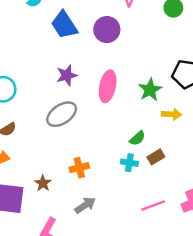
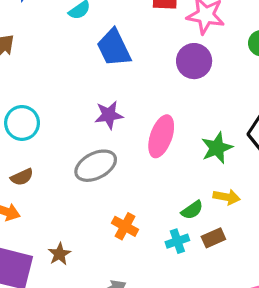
purple circle: (107, 30) -> (194, 61), moved
yellow arrow: (172, 114) -> (227, 197), moved
cyan cross: (129, 163) -> (177, 241), turned -35
orange cross: (79, 168) -> (125, 226), moved, turned 36

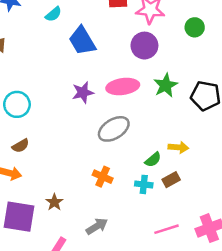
pink ellipse: (161, 136) -> (123, 87), moved, turned 68
green star: (217, 148) -> (166, 85), moved
gray ellipse: (96, 166) -> (114, 129), moved
cyan cross: (177, 241) -> (144, 184), turned 30

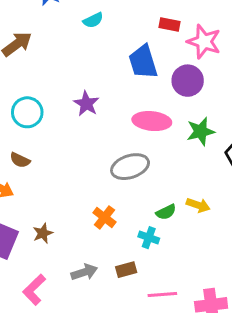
blue trapezoid: (82, 41) -> (143, 62), moved
purple star: (83, 92) -> (86, 104), moved, turned 30
brown semicircle: (21, 146) -> (20, 160), turned 42
brown rectangle: (171, 180) -> (126, 270), moved

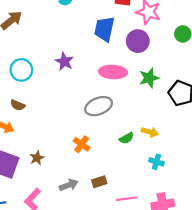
blue trapezoid: (143, 62) -> (105, 29), turned 32
cyan cross: (149, 238) -> (156, 162), moved

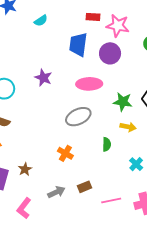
green star: (149, 78) -> (123, 102), moved, turned 30
yellow arrow: (150, 132) -> (128, 127), moved
green semicircle: (127, 138) -> (107, 144), turned -56
cyan cross: (156, 162) -> (136, 164), turned 32

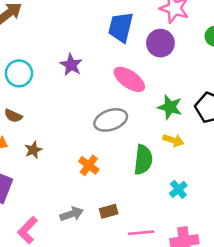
pink ellipse: (89, 84) -> (129, 79), turned 30
green semicircle: (107, 144) -> (143, 160), size x1.6
brown star: (25, 169) -> (33, 150), moved

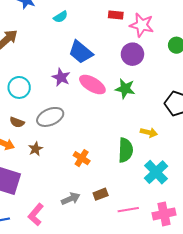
blue trapezoid: (121, 27) -> (81, 52), moved, turned -60
pink ellipse: (129, 79) -> (92, 85), moved
green star: (170, 107) -> (125, 89), moved
gray ellipse: (111, 120) -> (50, 117), moved
cyan cross: (178, 189) -> (156, 172), size x1.6

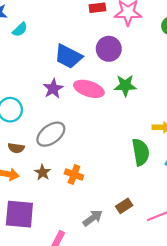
cyan semicircle: (61, 17) -> (20, 30), moved
purple circle: (132, 54) -> (109, 49), moved
purple star: (61, 77) -> (53, 89), turned 30
orange cross: (82, 158) -> (74, 175), moved

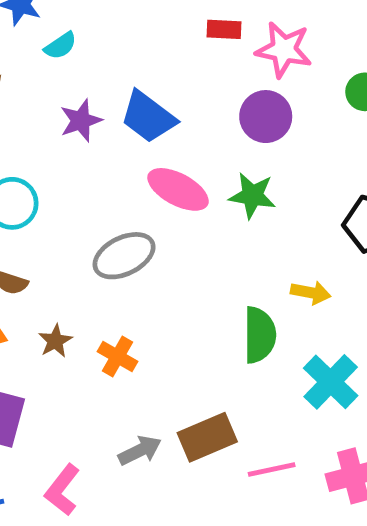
purple circle: (109, 49) -> (266, 117), moved
purple star: (53, 89) -> (81, 121), moved
gray ellipse: (51, 134) -> (124, 256), moved
brown rectangle: (124, 206) -> (207, 437), size x1.6

